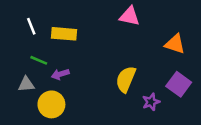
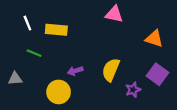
purple arrow: (60, 74) -> (75, 71), moved
gray triangle: (26, 84) -> (15, 79), moved
yellow circle: (51, 104) -> (59, 92), moved

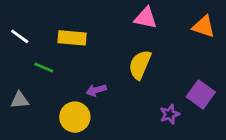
white line: (27, 23) -> (20, 36), moved, turned -32
orange triangle: (154, 39) -> (204, 27), moved
yellow semicircle: (111, 70) -> (140, 65), moved

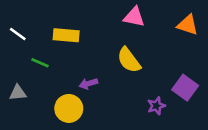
yellow semicircle: (140, 65) -> (129, 60), turned -60

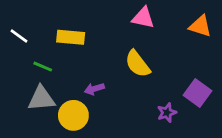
gray triangle: (18, 93) -> (41, 99), moved, size x1.5

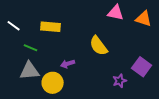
pink triangle: (143, 18) -> (116, 13), moved

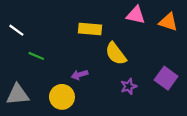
yellow rectangle: (51, 27) -> (90, 29), moved
gray triangle: (30, 71) -> (18, 95), moved
purple star: (120, 81) -> (129, 86), moved

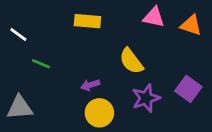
yellow rectangle: (90, 29) -> (87, 21), moved
purple star: (129, 86) -> (146, 98), size x1.5
yellow circle: (62, 97) -> (99, 113), moved

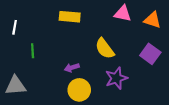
white line: (18, 34) -> (15, 27), turned 64
green line: (41, 64) -> (33, 51), turned 64
purple square: (188, 89) -> (150, 54), moved

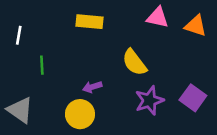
purple square: (150, 54) -> (193, 98), moved
gray triangle: (16, 86) -> (20, 110), turned 40
yellow circle: (79, 90) -> (80, 114), moved

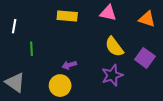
pink triangle: (158, 18) -> (108, 13), moved
yellow semicircle: (134, 62) -> (114, 47), moved
purple square: (193, 98) -> (145, 58), moved

